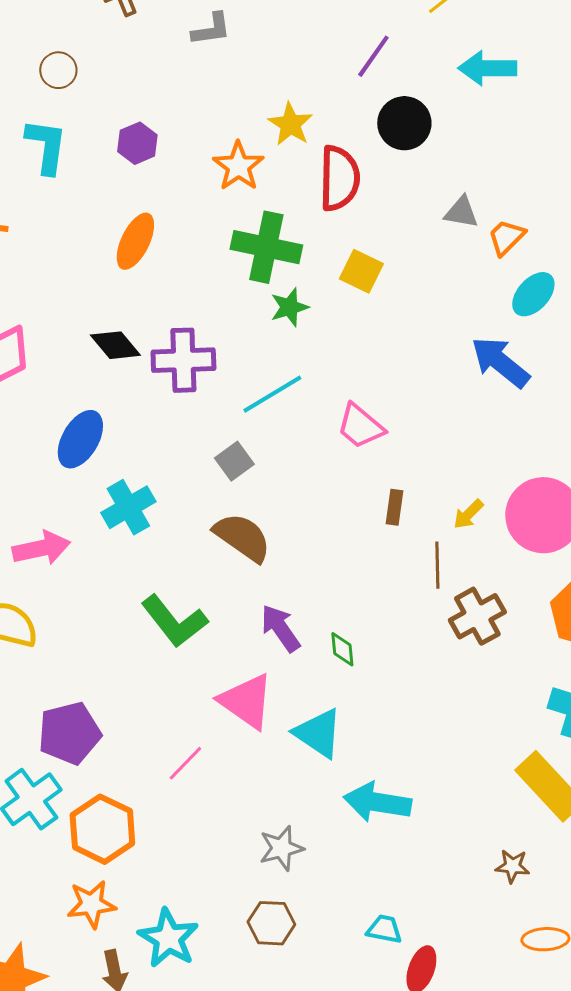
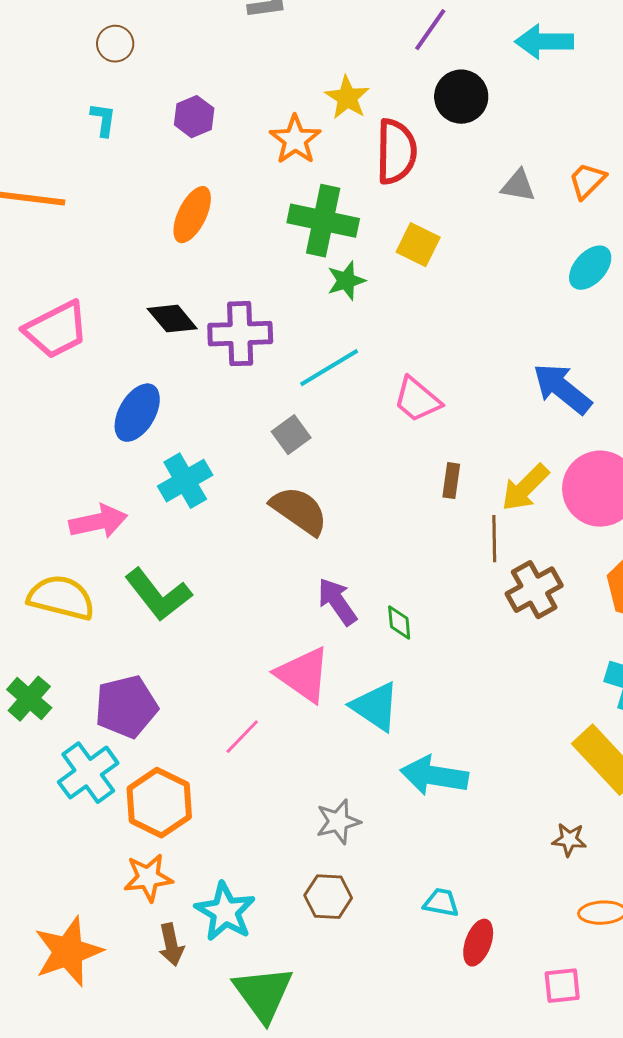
cyan L-shape: (46, 146) -> (103, 120), size x0.6
orange trapezoid: (506, 237) -> (587, 181), moved
blue arrow: (500, 362) -> (562, 389), moved
yellow arrow: (468, 514) -> (525, 488), size x1.6
green L-shape: (174, 621) -> (158, 595), moved

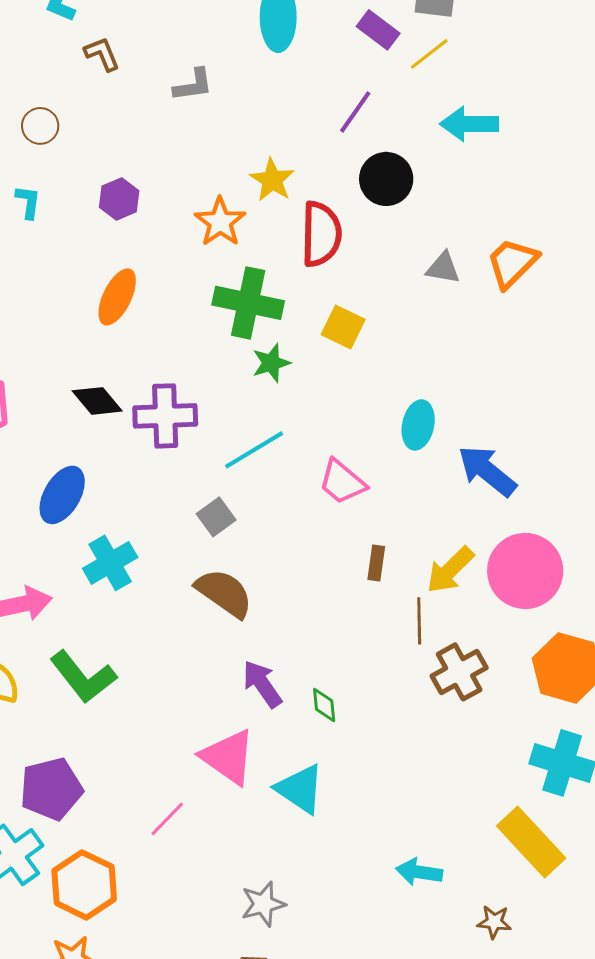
orange trapezoid: (587, 181) -> (512, 263), size x1.4
cyan ellipse: (590, 268) -> (418, 425), moved, turned -30
cyan arrow: (434, 776) -> (419, 872), moved, size x0.7

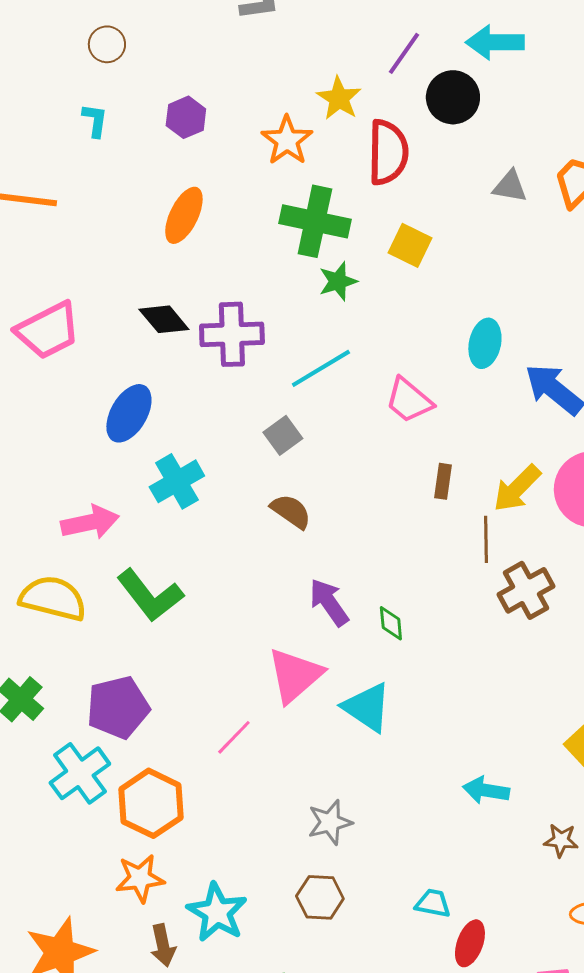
purple line: (355, 112) -> (404, 53), moved
cyan arrow: (469, 124) -> (495, 42), moved
brown semicircle: (224, 593) -> (291, 511), size x0.7
pink triangle: (228, 757) -> (295, 675), turned 44

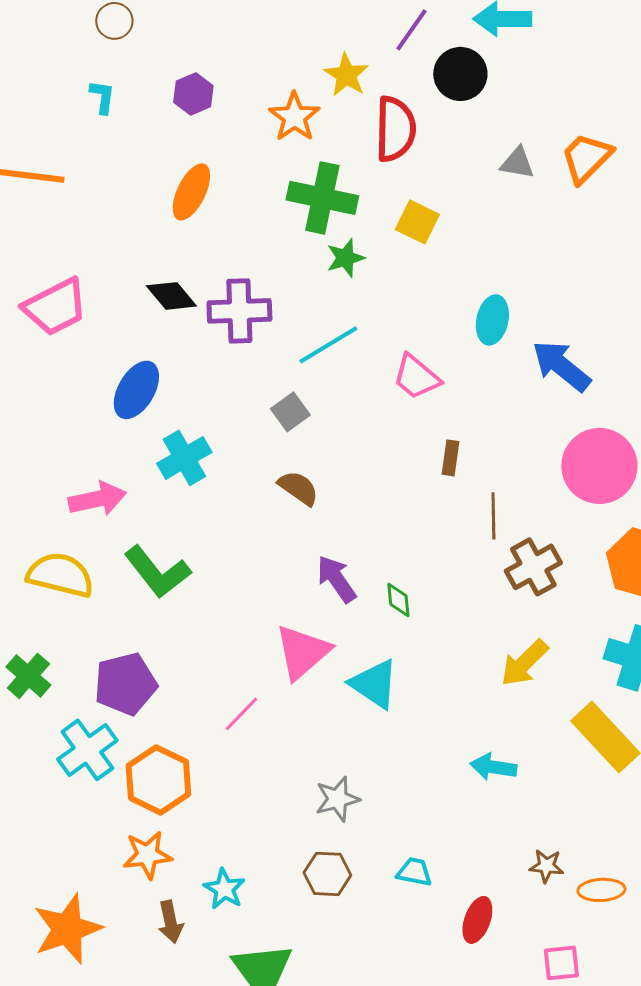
yellow arrow: (517, 488) -> (524, 663), moved
brown star: (561, 840) -> (546, 866), moved
cyan trapezoid: (433, 903) -> (414, 872), moved
cyan star: (217, 912) -> (224, 889), size x0.7

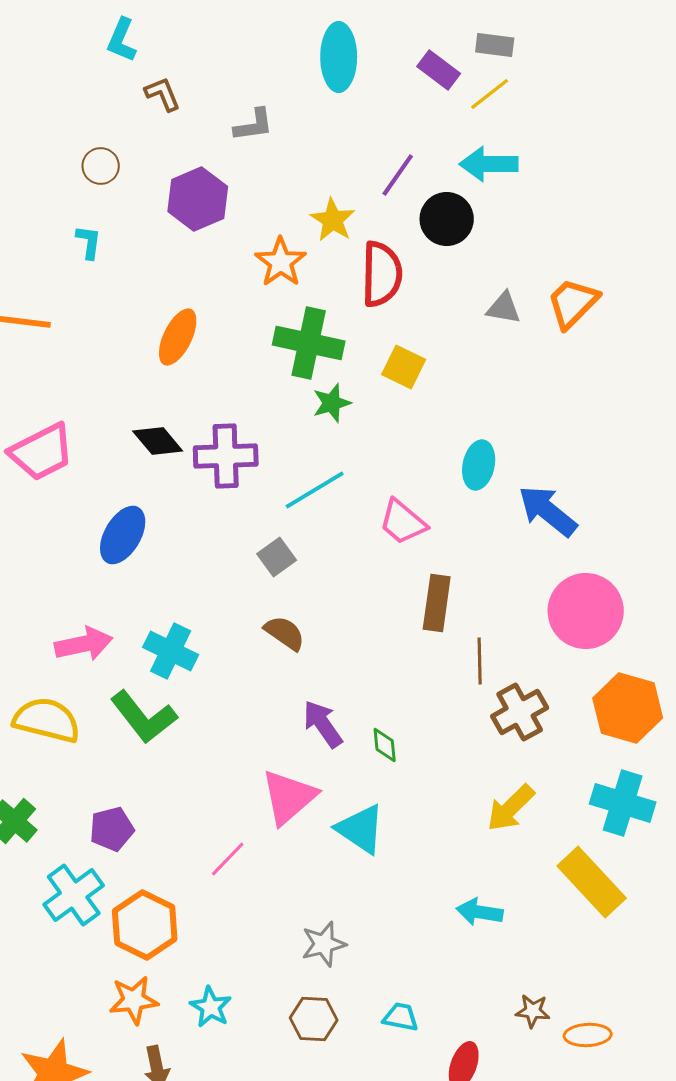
purple hexagon: (193, 94) -> (198, 199), moved, size x1.5
cyan cross: (184, 458) -> (171, 651), moved, turned -34
brown rectangle: (450, 458) -> (437, 603), size x1.6
purple pentagon: (125, 684) -> (112, 829), size x0.7
cyan star: (224, 889) -> (211, 1007), moved

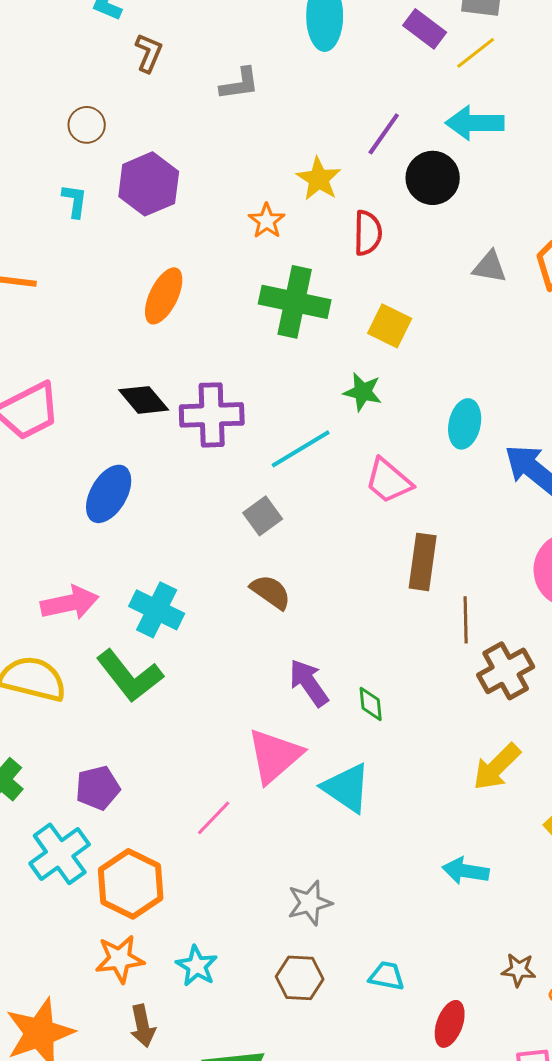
brown L-shape: (163, 94) -> (149, 53), turned 45
purple hexagon: (198, 199) -> (149, 184), moved
orange star: (281, 262) -> (267, 221), size x0.7
red semicircle: (382, 274) -> (368, 233), size x0.7
green star: (332, 403) -> (363, 392), moved, turned 30

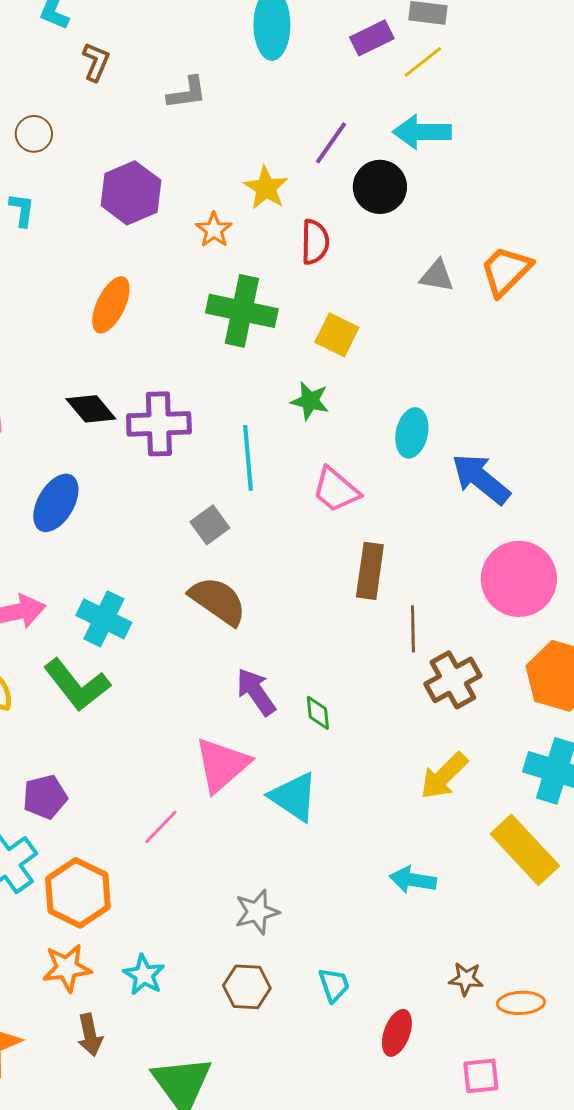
purple rectangle: (425, 29) -> (372, 38), turned -63
purple hexagon: (149, 184) -> (131, 193), moved
cyan line: (301, 449) -> (248, 458), turned -64
brown semicircle: (271, 592) -> (218, 601), size x1.4
cyan trapezoid: (387, 976) -> (334, 985), turned 60

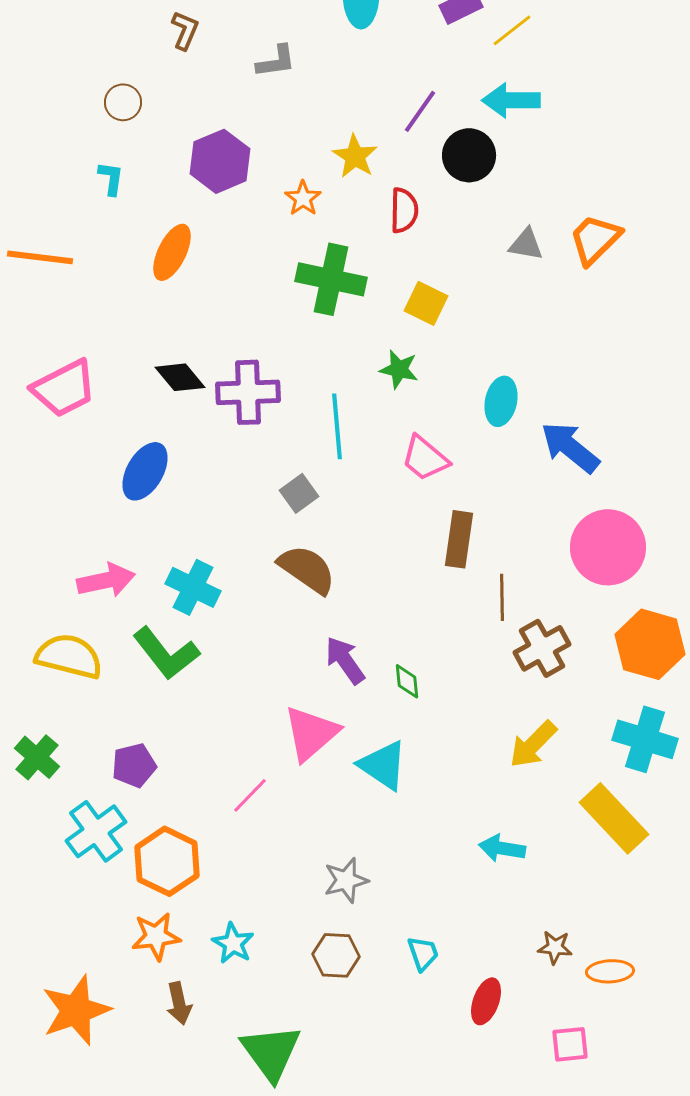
orange ellipse: (111, 305) -> (172, 252), moved

